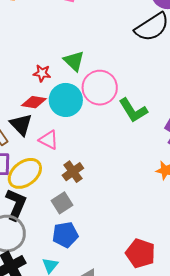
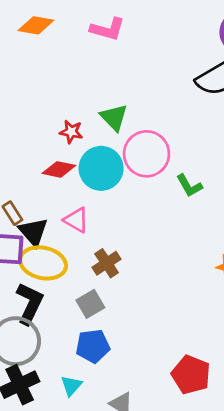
green L-shape: (133, 110) -> (189, 186), size x0.7
black triangle: (21, 125) -> (33, 232), moved
yellow ellipse: (25, 173) -> (43, 263), turned 48

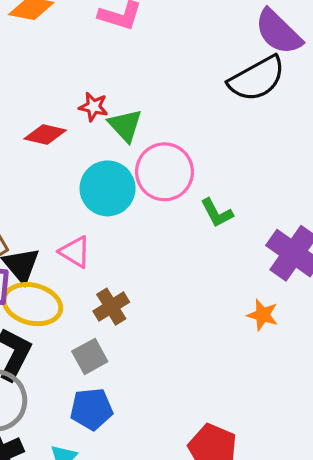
red star: (71, 132) -> (93, 107), moved
red diamond: (59, 169) -> (45, 135), moved

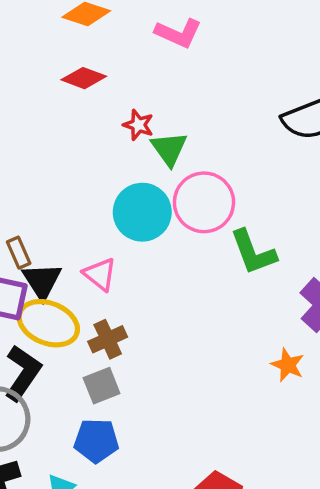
red diamond: (45, 135) -> (84, 78), moved
green L-shape: (217, 213) -> (253, 252), size x1.4
brown cross: (111, 307) -> (108, 339), moved

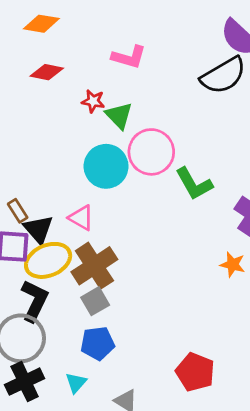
pink L-shape: (178, 33) -> (129, 57), moved
yellow ellipse: (48, 323) -> (48, 260), turned -36
brown cross: (108, 339) -> (94, 266), size x1.6

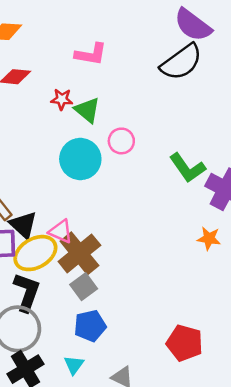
pink circle: (151, 152) -> (121, 141), size x0.6
green L-shape: (194, 184) -> (187, 168), moved
pink triangle: (81, 218) -> (61, 231), moved

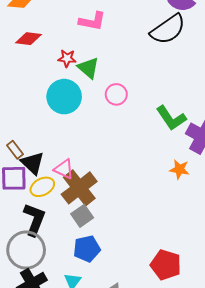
cyan circle: (80, 159) -> (64, 97), moved
orange star: (209, 238) -> (179, 169), moved
yellow ellipse: (35, 253) -> (42, 187), size x0.7

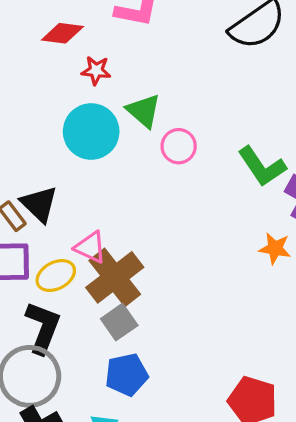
red diamond: (29, 39) -> (62, 33), moved
green triangle: (88, 68) -> (144, 111), moved
pink circle: (116, 94) -> (179, 146), moved
black triangle: (33, 163) -> (39, 204), moved

